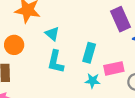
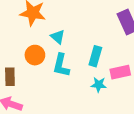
orange circle: (14, 45) -> (35, 55), moved

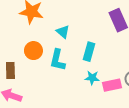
cyan triangle: (58, 37) -> (63, 32), moved
pink rectangle: (120, 72) -> (112, 85), moved

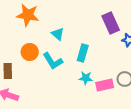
cyan L-shape: (58, 60) -> (53, 61), turned -45

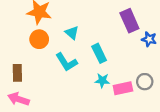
orange circle: (30, 52) -> (39, 39), moved
cyan rectangle: (83, 53) -> (99, 53), turned -42

